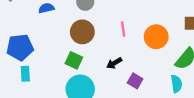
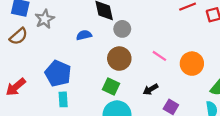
pink line: (123, 29) -> (159, 56), turned -48
blue pentagon: (20, 47) -> (58, 73), turned 30

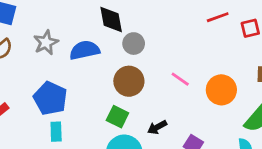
gray star: (45, 19) -> (46, 43), moved
blue semicircle: (84, 35) -> (85, 50), size x1.5
black arrow: (151, 89) -> (157, 127), moved

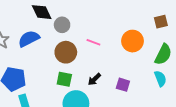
pink line: (180, 79) -> (93, 42), moved

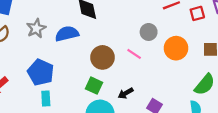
gray circle: (62, 25) -> (149, 32), moved
orange circle: (133, 41) -> (176, 48), moved

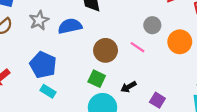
cyan rectangle: (46, 99) -> (48, 91), turned -56

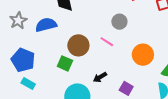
orange circle: (180, 42) -> (143, 55), moved
green square: (97, 79) -> (65, 63), moved

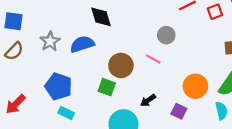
orange circle: (143, 55) -> (195, 86), moved

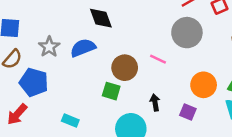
gray circle: (166, 35) -> (187, 33), moved, size x1.6
blue pentagon: (58, 86) -> (34, 82), moved
black arrow: (148, 100) -> (155, 102), turned 119

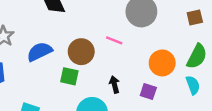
blue semicircle: (83, 48) -> (40, 52), moved

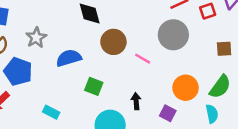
brown circle: (81, 52) -> (113, 42), moved

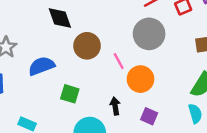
pink line: (143, 59) -> (119, 61), turned 35
orange circle: (186, 88) -> (140, 79), moved

